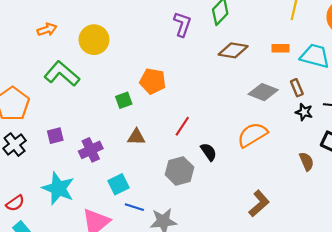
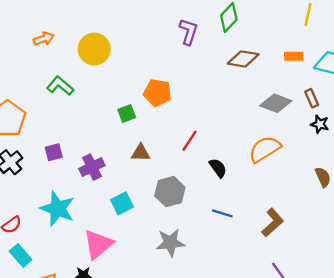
green L-shape: (62, 74) -> (60, 86), size x0.7
gray hexagon: (180, 171) -> (170, 192), moved
blue line: (134, 207) -> (222, 213), moved

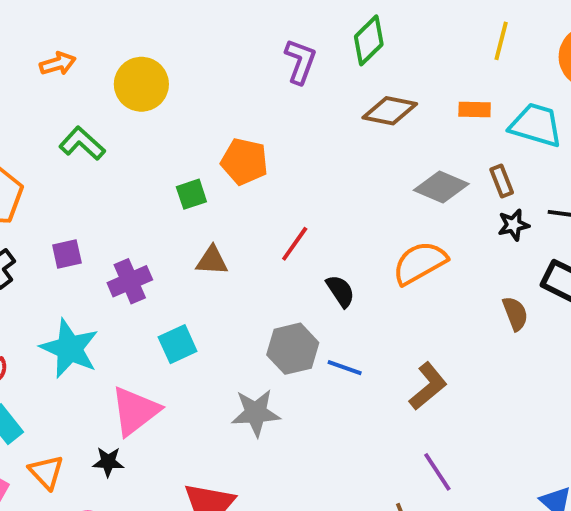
black star: (320, 124) -> (513, 225), turned -30
gray hexagon: (170, 192) -> (293, 349), moved

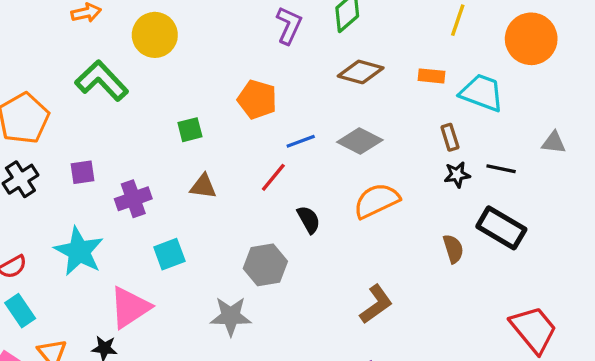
green L-shape: (82, 143) -> (102, 81), size x1.4
orange pentagon: (244, 162) -> (257, 99), moved
gray diamond: (441, 187) -> (360, 141), moved
blue line: (345, 368) -> (301, 141), moved, turned -44

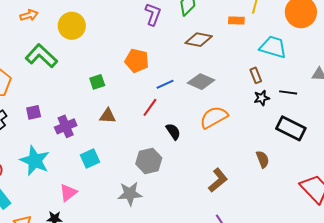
orange rectangle: (432, 76) -> (236, 21), moved
brown semicircle: (453, 249) -> (263, 159), moved
pink triangle: (130, 307) -> (68, 193), size x0.7

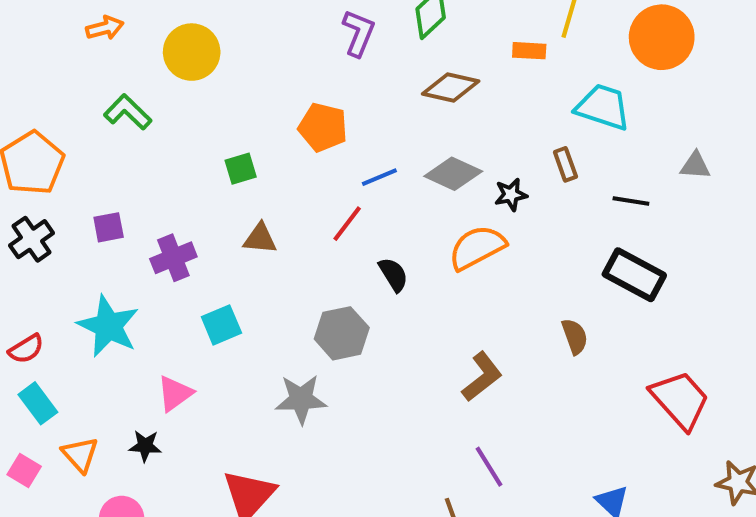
green L-shape: (41, 56) -> (128, 112), size x0.7
black star: (262, 98) -> (511, 195), moved

